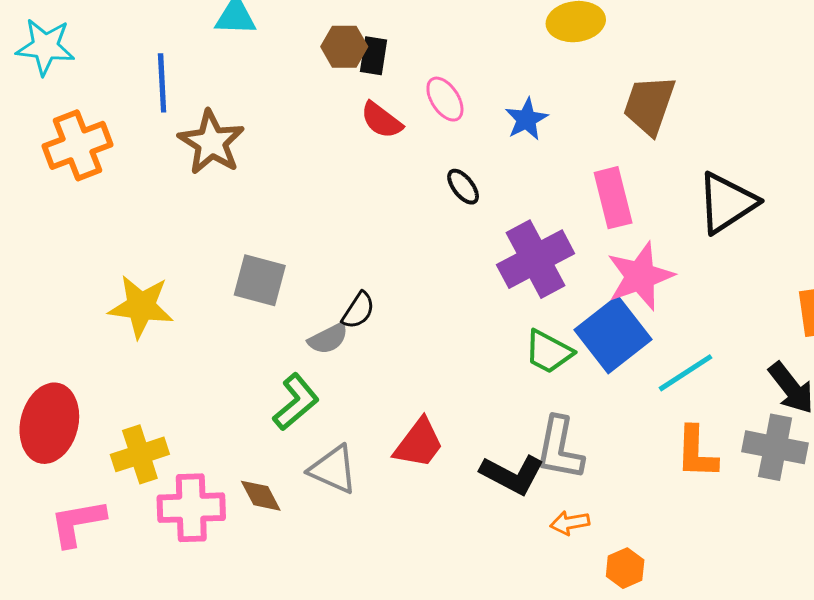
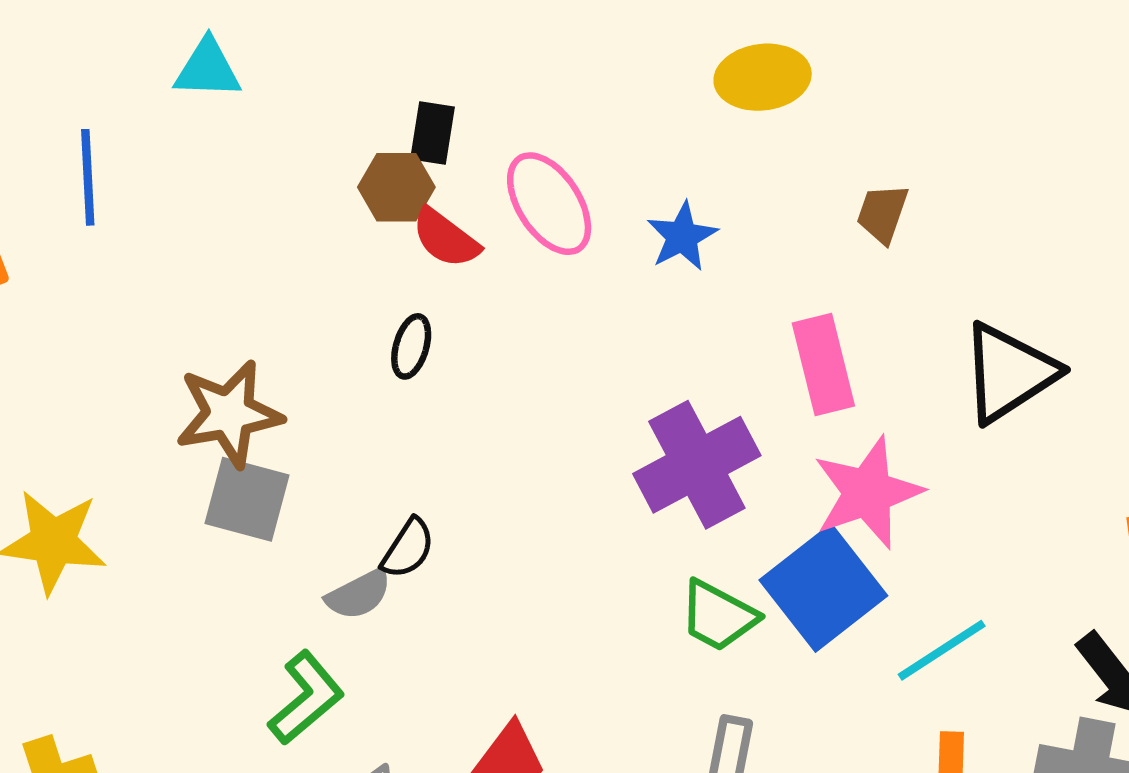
brown hexagon: (344, 47) -> (396, 187), moved
pink ellipse: (445, 99) -> (549, 204), size x1.4
brown trapezoid: (649, 105) -> (882, 213), size x0.6
brown star: (211, 142) -> (229, 414), moved, turned 30
black ellipse: (463, 187) -> (411, 346), moved, turned 54

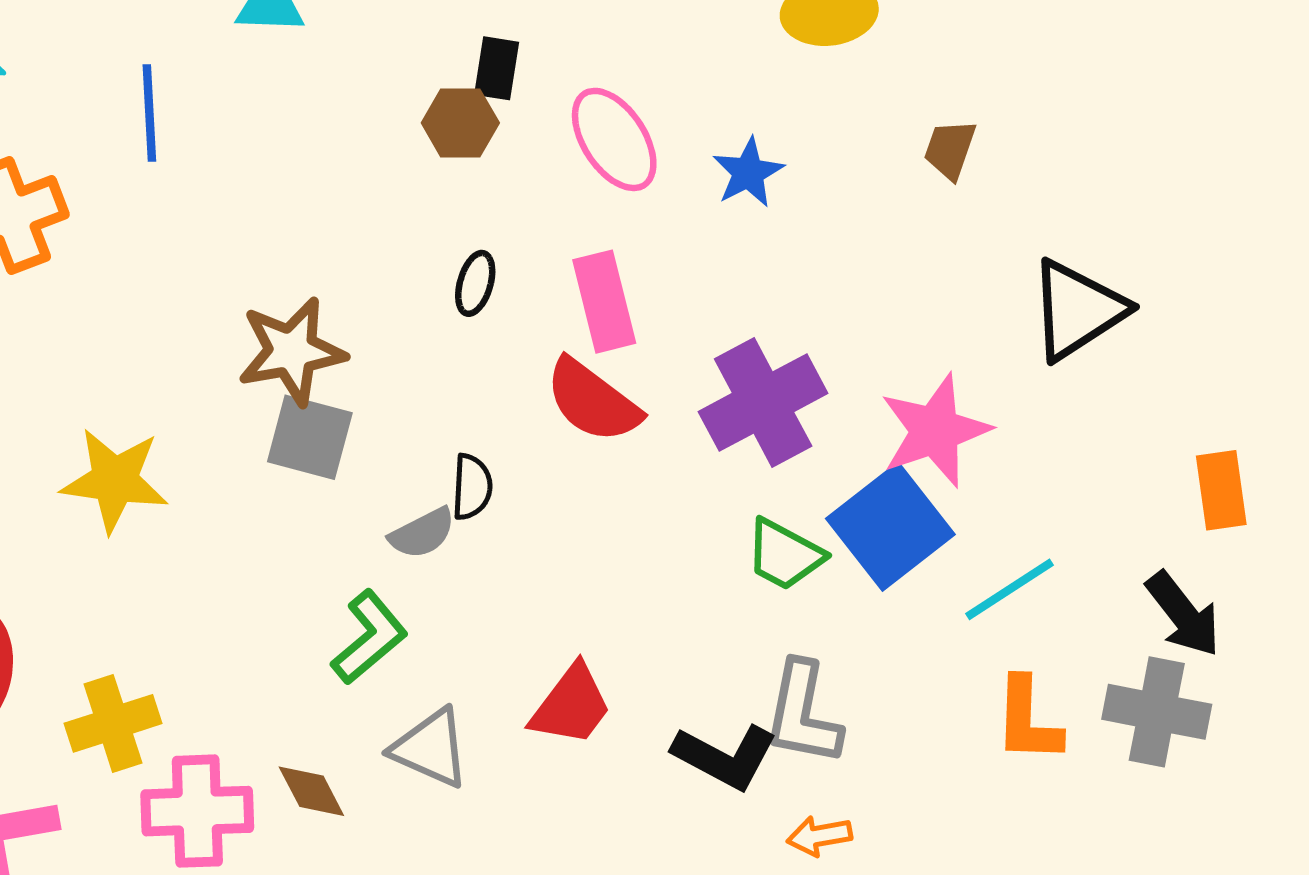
red semicircle: (446, 238) -> (593, 401), moved, size x1.4
pink rectangle: (823, 365) -> (604, 302), moved
black semicircle: (408, 548) -> (472, 487), turned -30

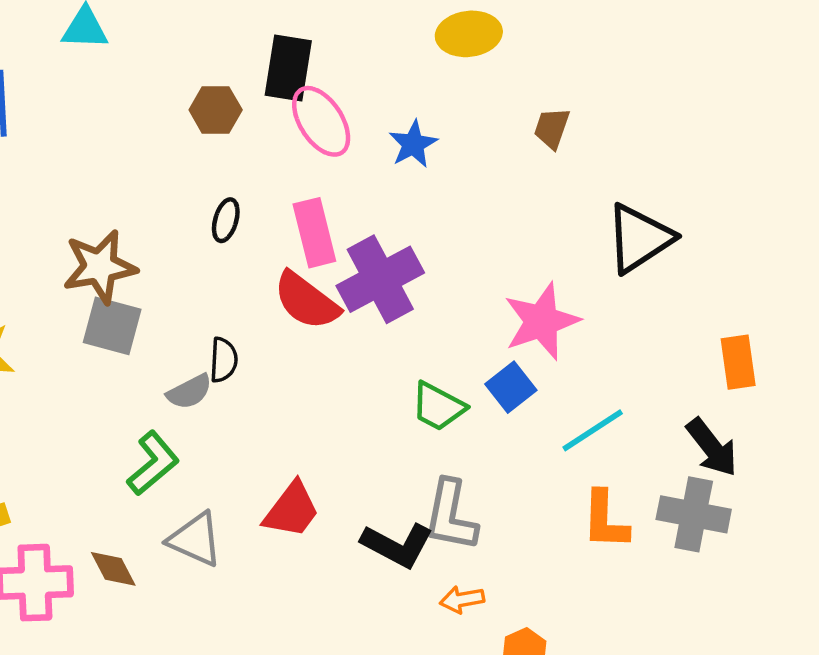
black rectangle: (497, 68) -> (288, 68), moved, size x1.5
purple cross: (763, 402) -> (380, 279), moved
blue square: (890, 527) -> (511, 387), size x0.6

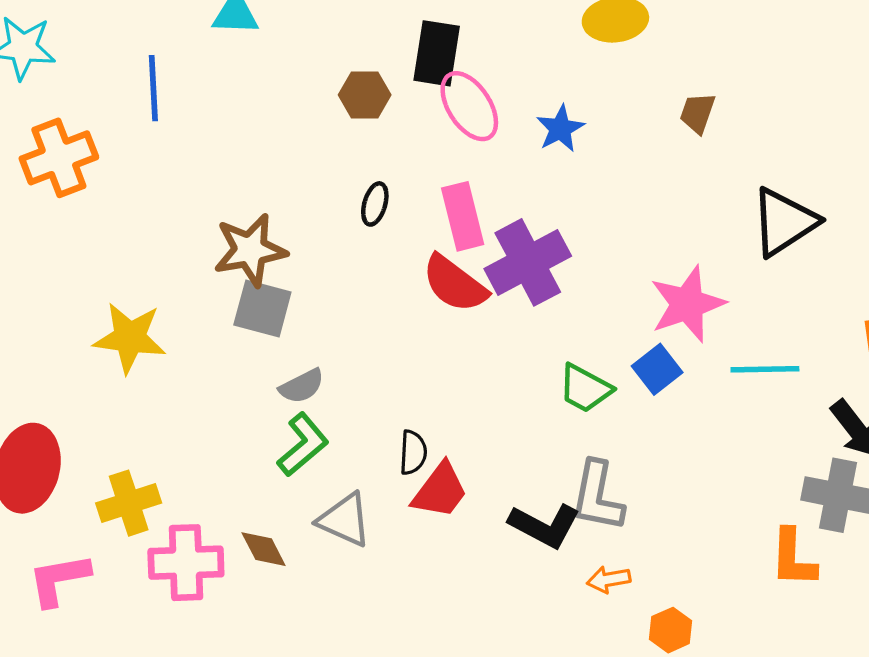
black semicircle: (223, 360) -> (413, 452), moved
gray semicircle: (189, 392) -> (302, 386), moved
cyan line: (593, 430) -> (765, 369), moved, turned 32
orange L-shape: (605, 520) -> (793, 558), moved

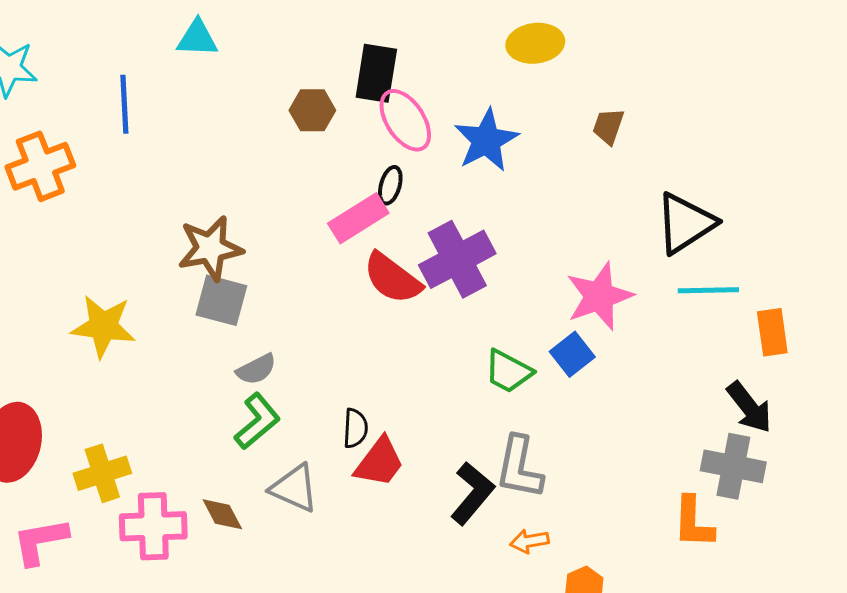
blue star: (560, 129) -> (486, 140), size x1.5
black ellipse: (375, 204) -> (390, 185), moved
pink rectangle: (463, 216) -> (358, 218), moved, turned 72
cyan line: (765, 369) -> (708, 290), moved
black L-shape: (545, 526) -> (472, 493), turned -78

